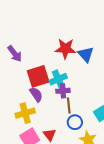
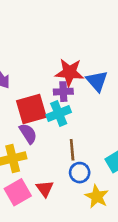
purple cross: (63, 91) -> (63, 92), moved

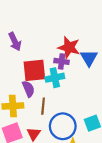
brown line: (72, 150) -> (43, 106), moved
blue circle: (80, 173) -> (63, 126), size x1.6

